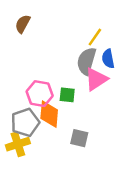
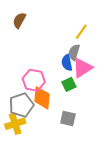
blue semicircle: (108, 59) -> (67, 63), moved
gray semicircle: (86, 61) -> (74, 52), size x0.7
green square: (67, 95) -> (69, 84), moved, turned -32

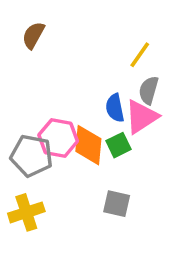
gray semicircle: (74, 52) -> (149, 90), moved
orange diamond: (42, 98) -> (88, 145), moved
gray pentagon: (21, 105) -> (32, 156), moved, turned 30

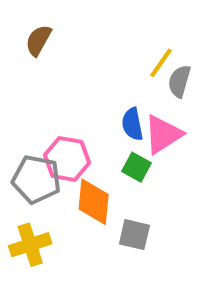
gray semicircle: (149, 90) -> (179, 81), moved
orange diamond: (88, 145) -> (94, 202), moved
green square: (118, 145) -> (136, 167), turned -35

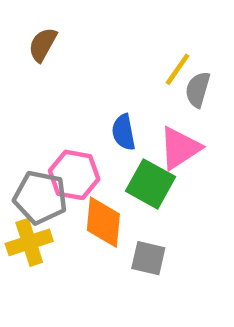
blue semicircle: (132, 124) -> (124, 132), moved
green square: (136, 167) -> (151, 184), size x1.5
yellow cross: (30, 245) -> (29, 242), moved

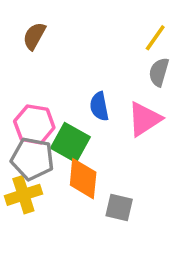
yellow line: (178, 69) -> (155, 38), moved
pink hexagon: (74, 175) -> (34, 124), moved
green square: (151, 184) -> (70, 142), moved

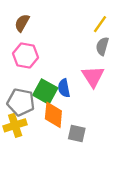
blue semicircle: (99, 106) -> (64, 88), moved
pink triangle: (144, 119) -> (93, 76), turned -30
pink hexagon: (34, 124) -> (25, 56), moved

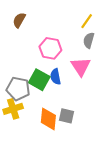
pink hexagon: (25, 56) -> (50, 48), moved
orange diamond: (53, 115) -> (48, 119), moved

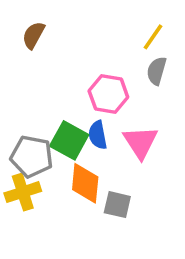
pink hexagon: (50, 48) -> (108, 94), moved
pink triangle: (81, 67) -> (141, 142), moved
orange diamond: (48, 119) -> (85, 183), moved

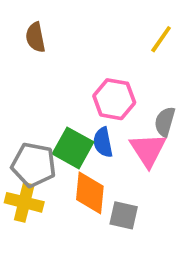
brown semicircle: (33, 35) -> (35, 37), turned -40
gray semicircle: (157, 71) -> (165, 122), moved
yellow cross: (23, 192) -> (24, 202), turned 32

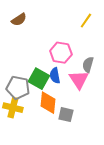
brown semicircle: (35, 37) -> (19, 20), turned -112

